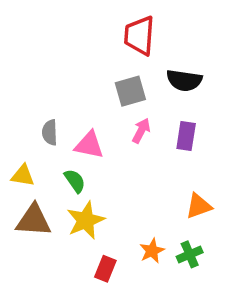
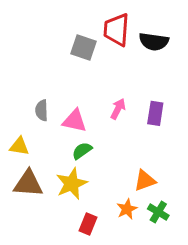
black semicircle: (184, 80) -> (154, 42), moved
gray square: (130, 91) -> (84, 48), moved, turned 35
green semicircle: (75, 181) -> (82, 151), moved, turned -90
orange triangle: (199, 206) -> (145, 181), moved
green cross: (190, 254) -> (158, 212), turned -36

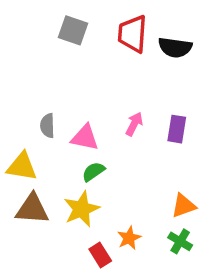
gray square: (84, 48) -> (73, 30), moved
yellow triangle: (19, 146) -> (22, 167), size x1.4
orange triangle: (145, 181) -> (184, 206), moved
orange star: (127, 209) -> (129, 238), moved
red rectangle: (88, 224) -> (100, 255), turned -54

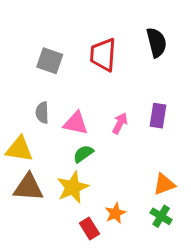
gray square: (73, 30) -> (50, 61), moved
red trapezoid: (133, 34) -> (103, 55), moved
black semicircle: (175, 47) -> (156, 42), turned -112
pink arrow: (134, 124) -> (120, 123), moved

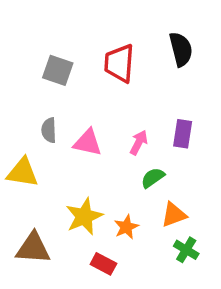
green semicircle: (83, 154) -> (153, 178), moved
orange triangle: (164, 184) -> (174, 215), moved
brown triangle: (28, 187) -> (33, 248), moved
orange star: (115, 213) -> (126, 227), moved
red rectangle: (89, 228) -> (103, 264), turned -30

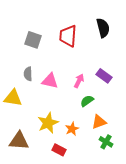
purple rectangle: (183, 134) -> (104, 76), turned -63

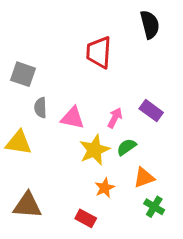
black semicircle: (103, 28) -> (150, 25), moved
gray square: (33, 40) -> (23, 74), moved
yellow star: (48, 123) -> (94, 150), moved

